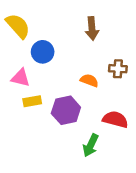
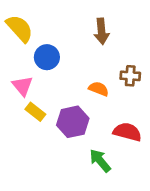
pink triangle: (21, 78) -> (22, 86), turned 36
yellow rectangle: (32, 101) -> (35, 112), turned 48
green arrow: (91, 145) -> (100, 161), turned 115

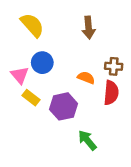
yellow semicircle: (20, 28) -> (32, 25), moved
blue circle: (47, 57) -> (42, 63), moved
red semicircle: (127, 132) -> (111, 93), moved, turned 80

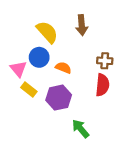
yellow semicircle: (32, 25) -> (47, 32), moved
orange semicircle: (86, 78) -> (63, 68), moved

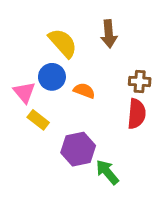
purple hexagon: (59, 98) -> (78, 149), moved

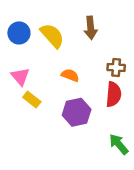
blue circle: (52, 77) -> (19, 33), moved
purple hexagon: (78, 149) -> (77, 112), moved
green arrow: (107, 172) -> (119, 144), moved

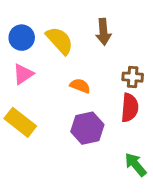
pink triangle: (20, 76) -> (23, 74), moved, turned 36
yellow rectangle: (32, 99) -> (20, 122), moved, size x1.5

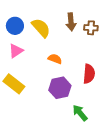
brown cross: (133, 77) -> (91, 28), moved
green arrow: (136, 165) -> (80, 113), moved

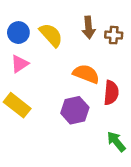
orange semicircle: (55, 59) -> (86, 74), moved, size x1.5
green arrow: (80, 113) -> (116, 142), moved

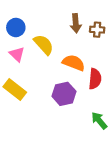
yellow semicircle: (51, 35) -> (44, 45), moved
pink triangle: (20, 64) -> (17, 54), turned -42

